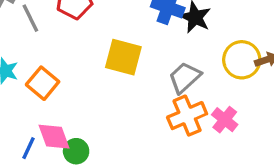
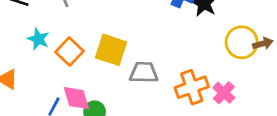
yellow square: (123, 57) -> (111, 50), moved
gray trapezoid: (185, 78) -> (144, 72), moved, turned 40

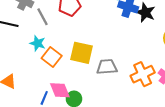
cyan star: (38, 39) -> (38, 43), moved

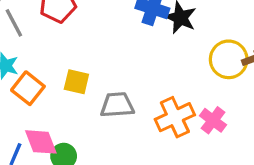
yellow square: (82, 53) -> (76, 82), size x0.7

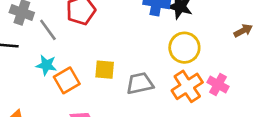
yellow circle: (229, 59) -> (184, 48), moved
orange square: (28, 88) -> (67, 80), turned 30

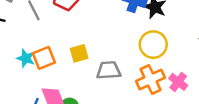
cyan star: (46, 65) -> (26, 58), moved
yellow square: (105, 70) -> (79, 53), turned -30

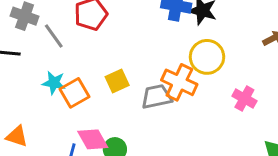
cyan star: (26, 58) -> (54, 83), moved
orange cross: (150, 79) -> (179, 82), moved, turned -32

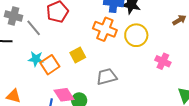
orange cross: (179, 82) -> (105, 29), moved
gray trapezoid: (157, 97) -> (107, 77), moved

